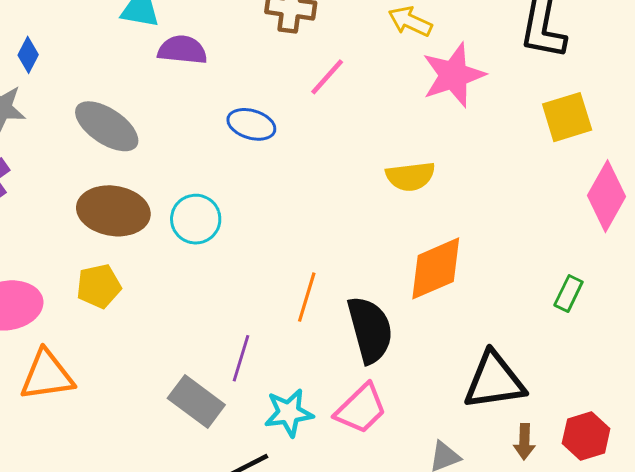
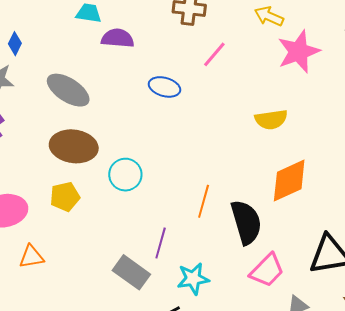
cyan circle: (196, 219) -> (125, 175), moved
orange triangle: (47, 375) -> (31, 257), size x0.7
pink trapezoid: (361, 409) -> (267, 270), moved

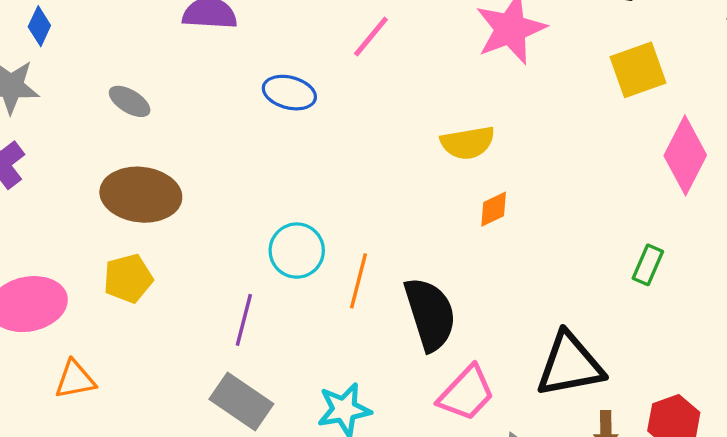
gray ellipse: (68, 90) -> (130, 101), size x0.6
cyan circle: (125, 175) -> (297, 251), moved
orange diamond: (289, 181) -> (494, 209), moved, size x0.5
purple line: (161, 243) -> (244, 320), moved

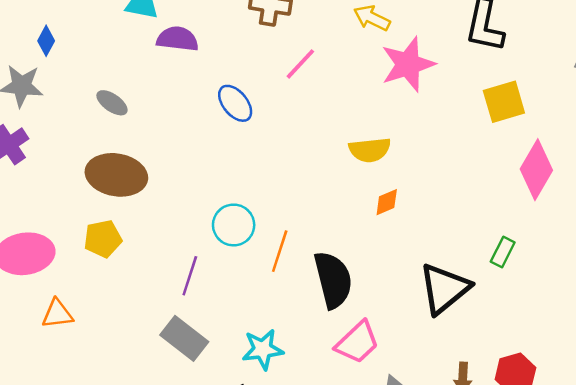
blue ellipse: (289, 93) -> (235, 103), turned 33
black triangle: (570, 365) -> (444, 289), moved, turned -32

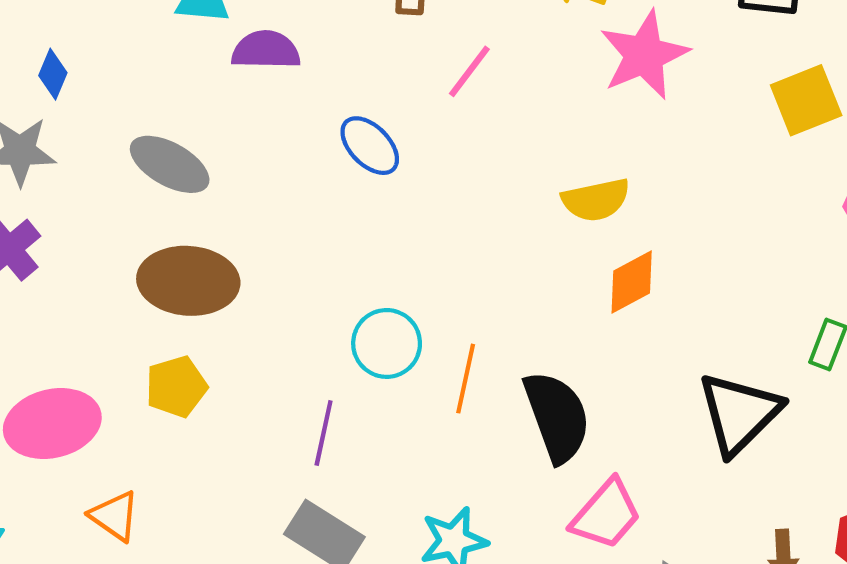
gray ellipse: (112, 103) -> (170, 164), size x1.5
orange diamond: (387, 202) -> (632, 282), size x1.4
orange triangle: (57, 314) -> (115, 516), turned 48

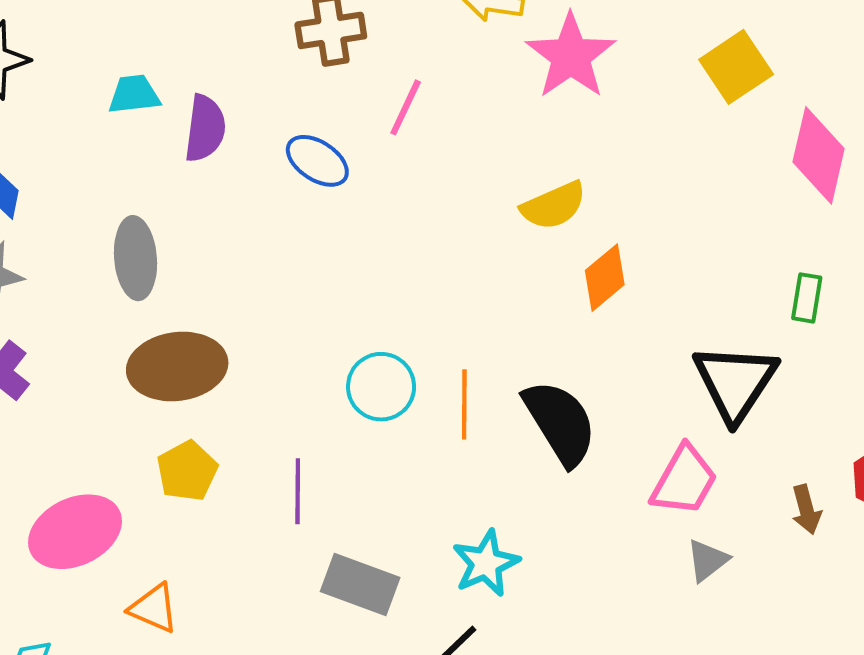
purple semicircle: (266, 50) -> (205, 128), turned 108
blue ellipse: (370, 146) -> (317, 161), moved
gray ellipse: (170, 164) -> (135, 258), turned 68
purple line: (324, 433) -> (298, 491), moved
pink trapezoid: (606, 514) -> (684, 480), moved

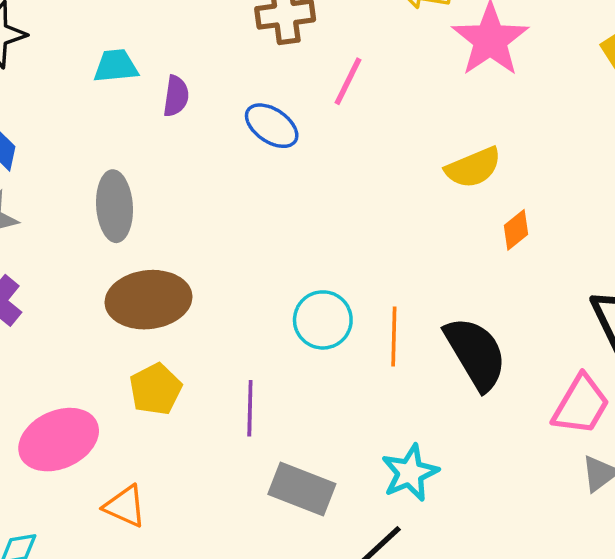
purple semicircle: (205, 128) -> (176, 96), size x0.7
orange diamond: (605, 278) -> (516, 230), size x0.7

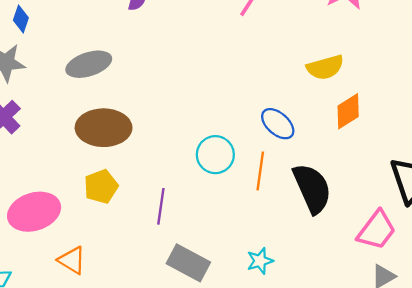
blue ellipse: (272, 126) -> (278, 124), moved
gray ellipse: (114, 206) -> (89, 64), turned 69
orange diamond: (516, 230) -> (348, 111), size x1.4
cyan star: (410, 473) -> (260, 261), size x0.7

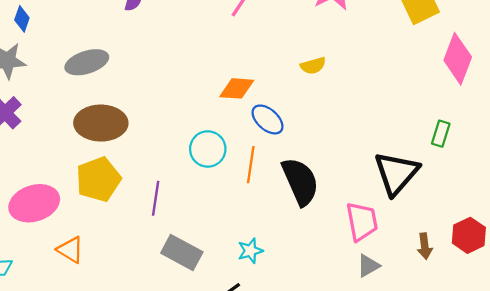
yellow semicircle: (325, 67) -> (313, 66), size x0.7
orange diamond: (348, 111) -> (237, 88), moved, turned 36
yellow pentagon: (101, 187) -> (98, 179), size x1.4
pink trapezoid: (377, 230) -> (362, 222), turned -48

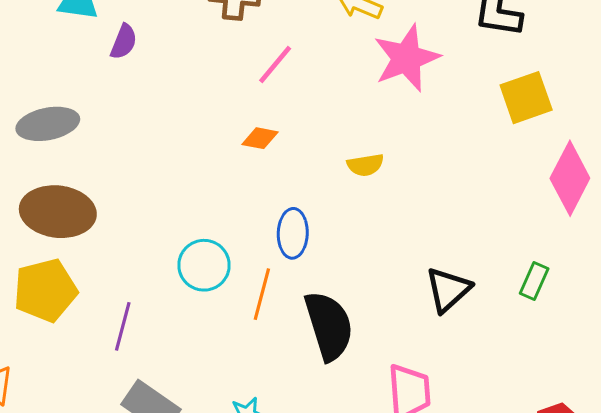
orange diamond: (237, 88) -> (260, 138), moved, size x0.7
blue ellipse: (268, 119) -> (293, 233), turned 44
black triangle: (396, 173) -> (448, 290), moved, size x0.7

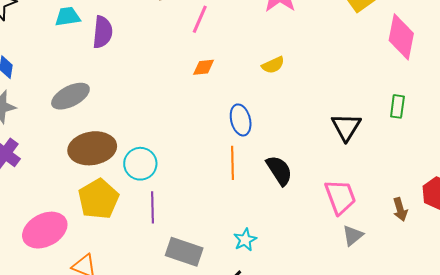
purple semicircle: (124, 42) -> (103, 32), size x1.4
cyan circle: (204, 265) -> (140, 164), moved
black semicircle: (329, 326) -> (279, 170), size x0.7

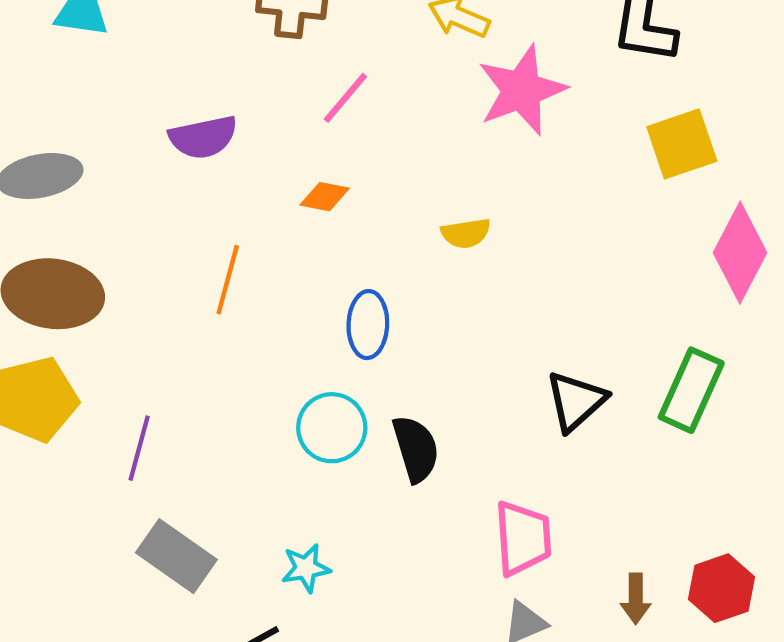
purple semicircle: (103, 32) -> (203, 137), moved, turned 56
green rectangle: (397, 106) -> (691, 390), size x1.6
orange line: (232, 163) -> (228, 280), moved
cyan circle: (140, 164) -> (332, 428), moved

